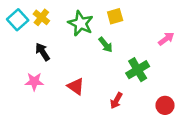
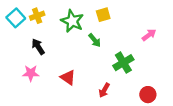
yellow cross: (41, 17) -> (37, 16), turned 32

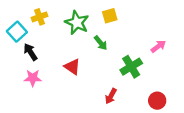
cyan square: (16, 18) -> (17, 32), moved
pink arrow: (149, 35) -> (158, 46), moved
black arrow: (38, 47) -> (30, 52), moved
red triangle: (68, 78) -> (72, 67), moved

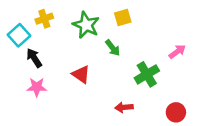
red arrow: (111, 96) -> (124, 107), turned 56

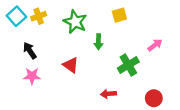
yellow square: (123, 17) -> (119, 15), moved
cyan square: (19, 35) -> (16, 16), moved
green arrow: (113, 48) -> (98, 42), turned 40

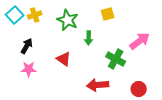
pink arrow: (155, 45) -> (140, 41), size x1.5
black arrow: (30, 51) -> (27, 46), turned 63
green cross: (128, 65) -> (116, 59), turned -30
red arrow: (108, 94) -> (98, 85), size x1.5

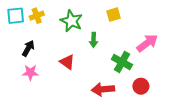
cyan square: (15, 15) -> (16, 16), turned 36
red circle: (139, 89) -> (141, 86), moved

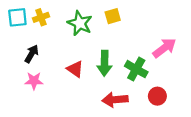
yellow square: (114, 15) -> (113, 16), moved
green arrow: (94, 40) -> (104, 63), moved, size x1.5

